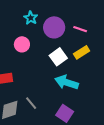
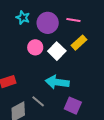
pink circle: (22, 44) -> (35, 47), moved
cyan arrow: (67, 82) -> (57, 82), moved

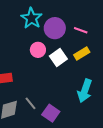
cyan star: (23, 18) -> (32, 18), size x1.5
cyan arrow: (57, 82) -> (85, 91), moved, turned -90
purple square: (73, 106) -> (51, 113), moved

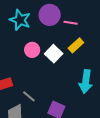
purple circle: (55, 28) -> (50, 15), moved
gray line: (31, 103) -> (29, 96), moved

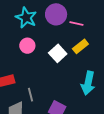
pink circle: (32, 50) -> (27, 46), moved
gray line: (29, 96) -> (30, 95), turned 32

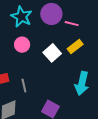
gray line: (30, 95) -> (24, 86), moved

